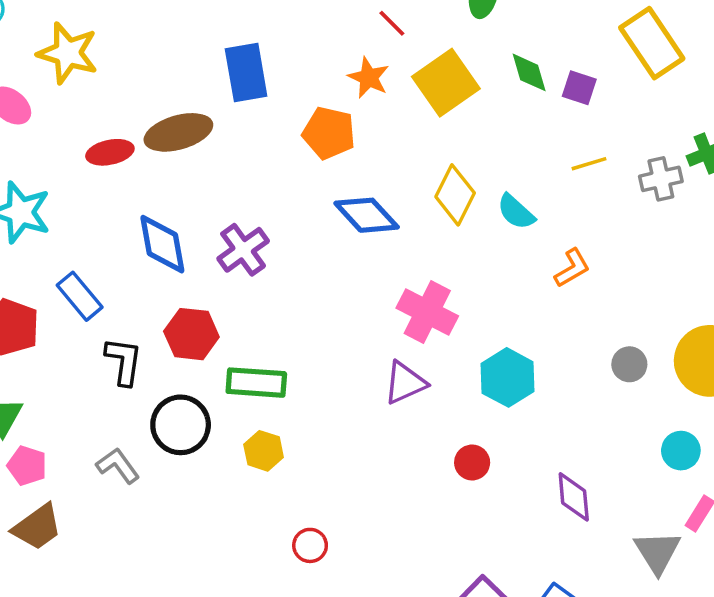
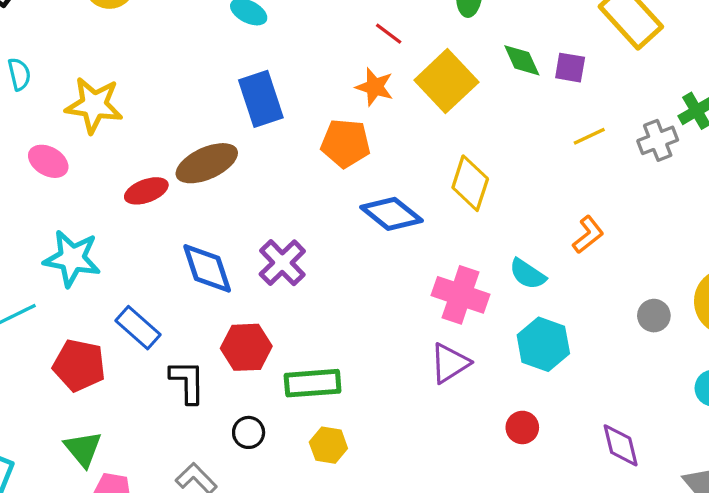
cyan semicircle: (516, 212) -> (528, 274), moved
black circle: (181, 425) -> (249, 432), size x0.6

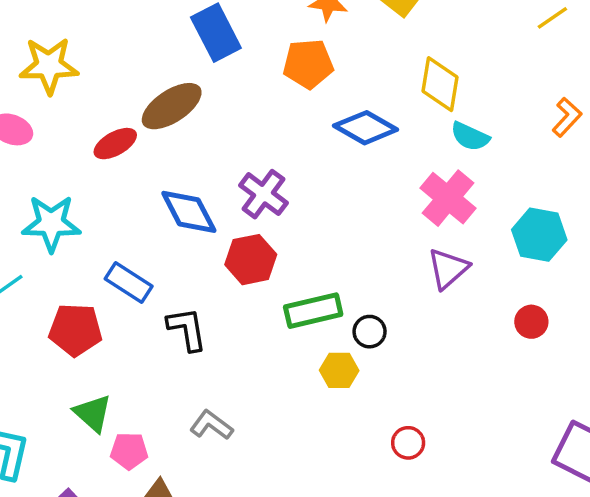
cyan semicircle: (528, 274) -> (470, 136), moved
pink cross: (461, 295) -> (448, 198), turned 30
red hexagon: (246, 347) -> (251, 260), moved
black circle: (249, 432) -> (370, 332), moved

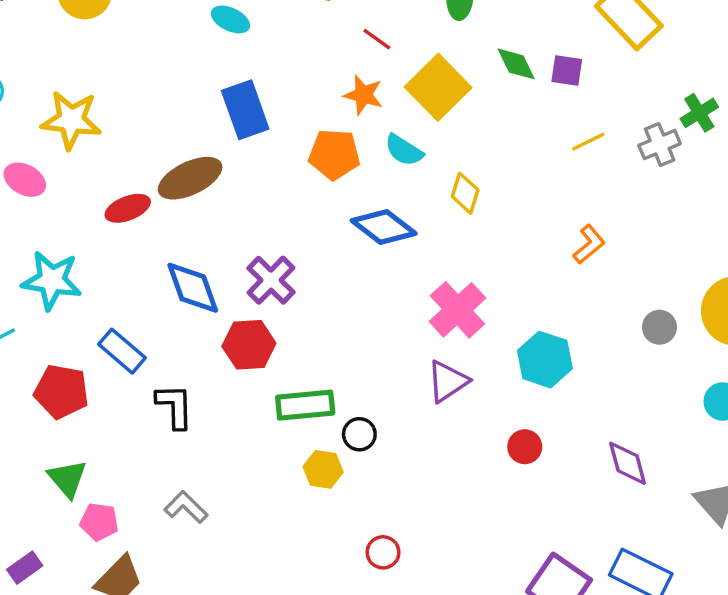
yellow diamond: (440, 84) -> (465, 193), size x0.7
cyan semicircle: (470, 136) -> (404, 150), moved

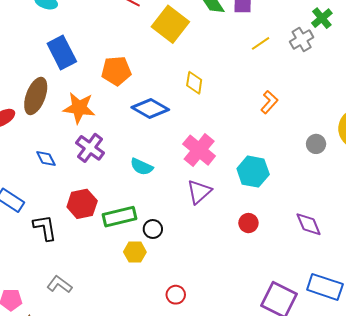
orange star: (363, 95) -> (79, 108), moved, size x1.4
cyan semicircle: (404, 150) -> (142, 167), moved
brown ellipse: (190, 178) -> (36, 96), turned -36
blue diamond: (193, 288) -> (46, 158), size x0.6
red hexagon: (249, 345) -> (82, 204), moved

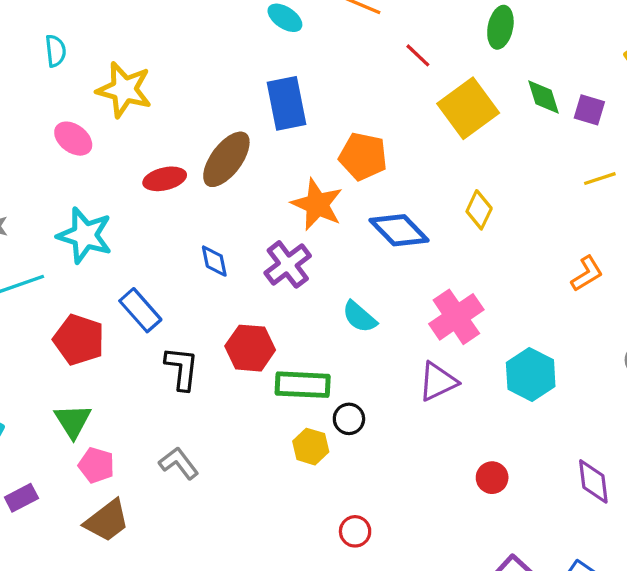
orange star: (79, 108) -> (317, 204), moved
red circle: (248, 223) -> (492, 478), moved

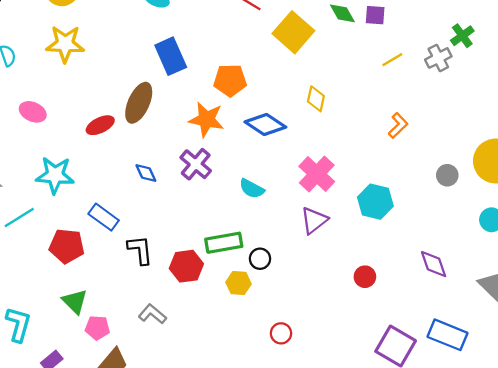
yellow star: (124, 90) -> (65, 44), moved
red hexagon: (250, 348) -> (186, 266), moved

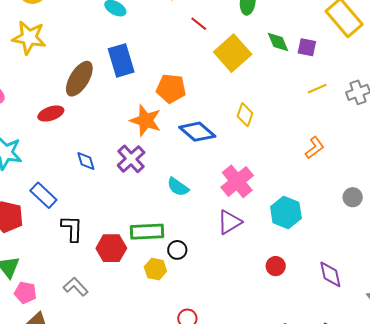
brown ellipse: (139, 103) -> (79, 79), moved
red circle: (365, 277) -> (276, 266), moved

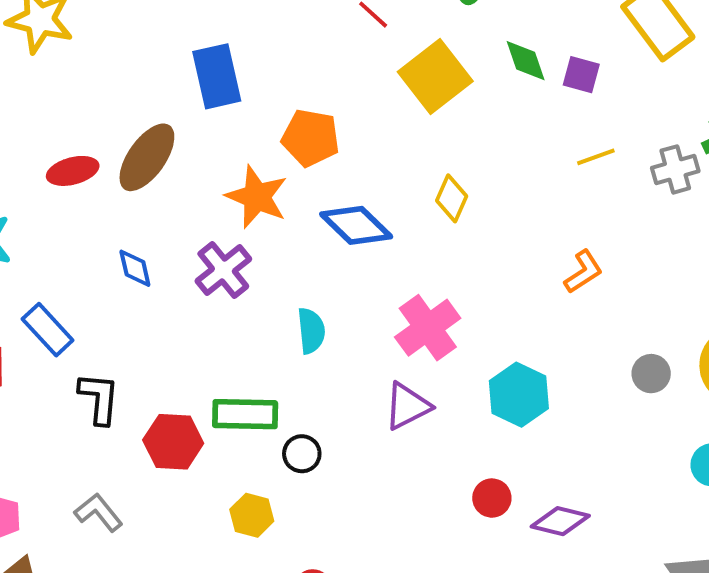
brown ellipse: (79, 79) -> (147, 157), moved
cyan semicircle: (178, 187) -> (311, 331), turned -135
yellow hexagon: (155, 269) -> (252, 515), moved
purple diamond: (330, 274) -> (560, 521), moved, turned -68

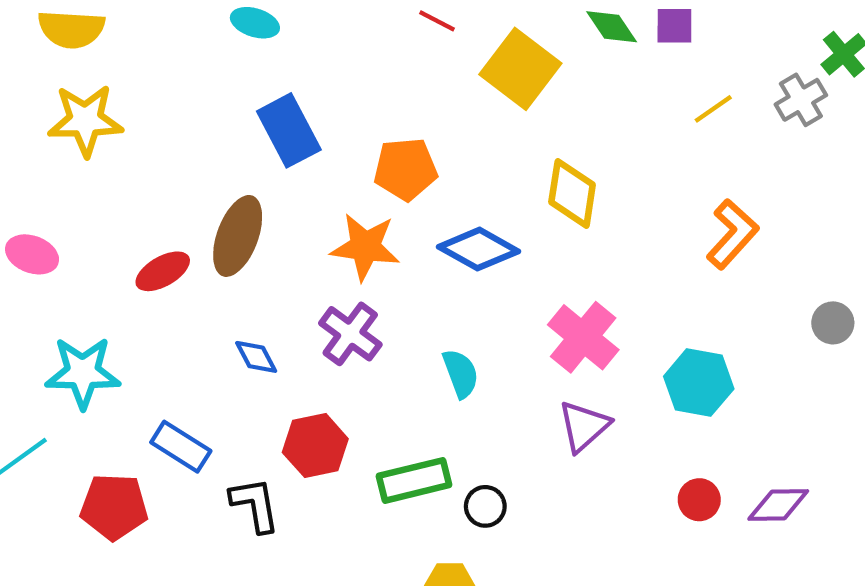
yellow diamond: (452, 198) -> (572, 193), size x1.4
orange L-shape: (583, 272) -> (732, 234), size x1.4
red hexagon: (173, 442) -> (315, 446), moved

